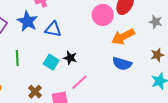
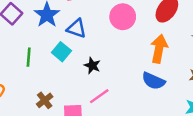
pink circle: (103, 15) -> (123, 17), moved
orange arrow: (123, 37) -> (159, 49), turned 120
cyan square: (51, 62) -> (61, 52), moved

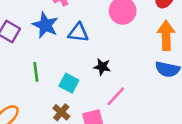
cyan square: (61, 52) -> (69, 83), moved

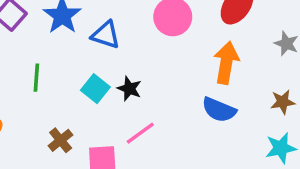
cyan square: (69, 83) -> (95, 89), moved

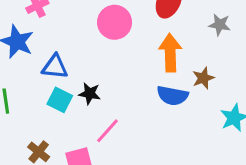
blue triangle: (106, 35) -> (55, 67), moved
brown star: (283, 102) -> (203, 78), moved

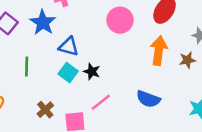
brown star: (203, 78) -> (187, 60), moved
blue semicircle: (172, 96) -> (148, 99), moved

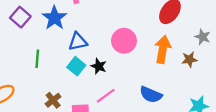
pink circle: (120, 20) -> (124, 41), moved
blue triangle: (69, 47) -> (78, 42), turned -30

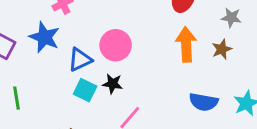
pink circle: (124, 41) -> (116, 45), moved
green line: (37, 59) -> (17, 98), moved
blue semicircle: (151, 95) -> (204, 102), moved

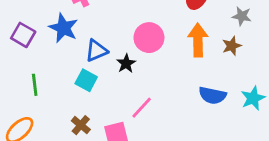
pink circle: (116, 45) -> (149, 38), moved
black star: (113, 84) -> (126, 63), moved, turned 30
cyan square: (85, 90) -> (86, 80), moved

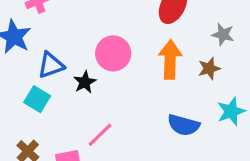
cyan star: (253, 98) -> (231, 111), moved

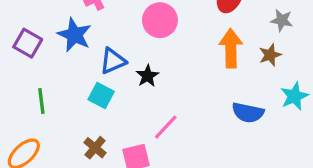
pink circle: (113, 53) -> (160, 20), moved

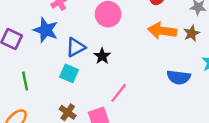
orange arrow: (231, 48) -> (162, 31), turned -76

